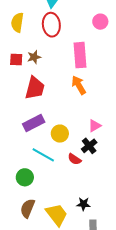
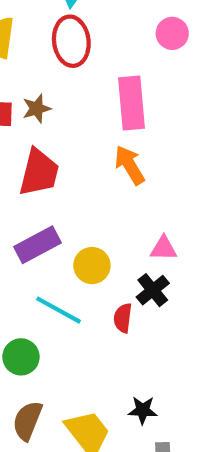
pink triangle: (95, 126) -> (164, 248), turned 32
red semicircle: (74, 159) -> (123, 318), turned 64

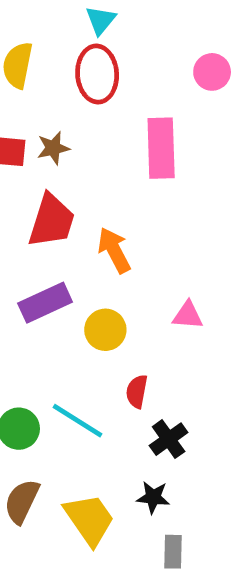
orange arrow: (130, 165) -> (114, 250), moved
black cross: (153, 290) -> (169, 439), moved
cyan line: (58, 310) -> (78, 421), moved

